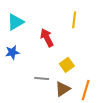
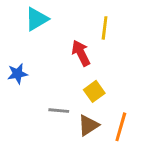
cyan triangle: (15, 22) -> (37, 19), moved
red arrow: (47, 38) -> (81, 53), moved

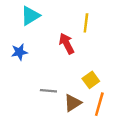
blue star: (17, 74) -> (19, 52), moved
yellow square: (94, 91) -> (91, 80), moved

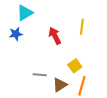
yellow line: (86, 23) -> (82, 27), moved
blue star: (19, 52) -> (16, 34), moved

